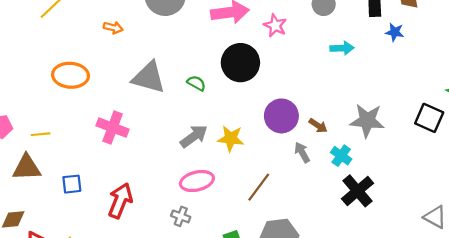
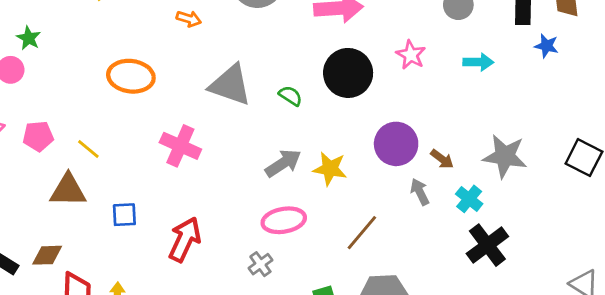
pink star: (275, 26) -> (411, 55), moved
yellow line: (41, 134) -> (88, 149), turned 42
gray cross: (181, 216) -> (260, 264), turned 30

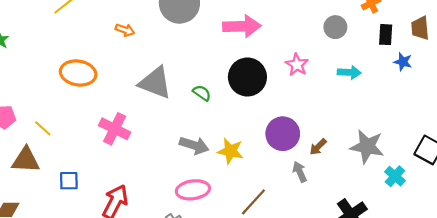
brown arrow: (442, 159) -> (318, 147), turned 96
gray arrow: (283, 163) -> (194, 145), turned 48
cyan cross: (469, 199) -> (395, 176), moved

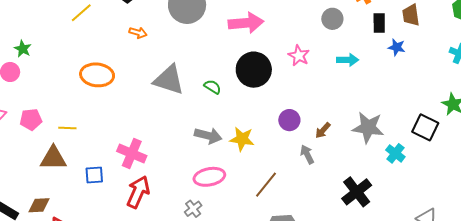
yellow line: (43, 128) -> (67, 128), turned -36
pink cross: (115, 129) -> (132, 153), moved
purple circle: (283, 134) -> (289, 120), size x0.7

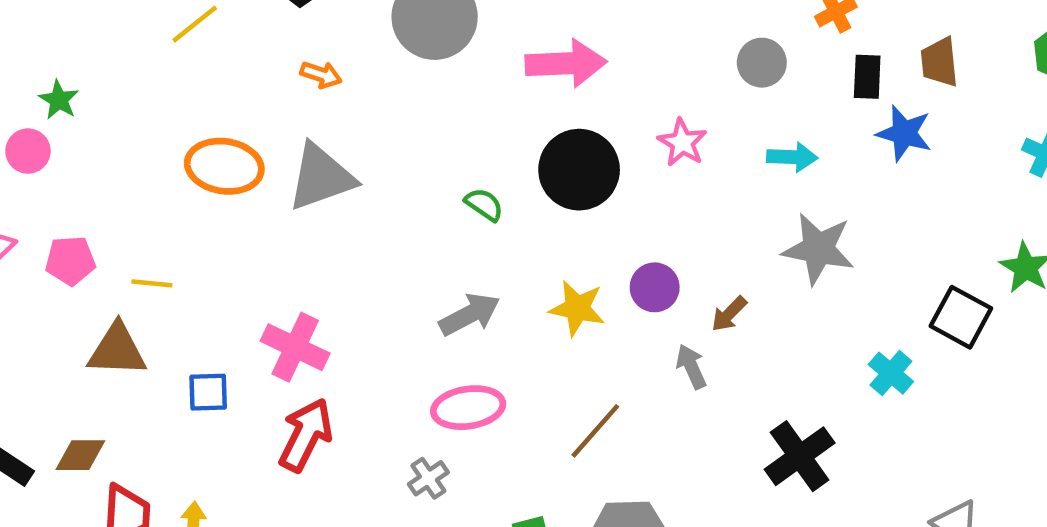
blue star: (397, 47) -> (904, 133), size x1.4
gray triangle: (169, 80) -> (321, 177), moved, turned -40
gray star: (368, 127) -> (818, 249), moved
gray arrow: (208, 136) -> (469, 314), turned -44
yellow star: (242, 139) -> (577, 308), moved

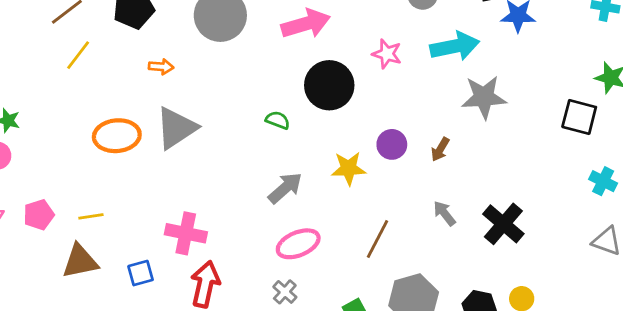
cyan arrow: (792, 157) -> (455, 46), size x1.6
gray arrow: (691, 367) -> (444, 213), moved
cyan cross: (891, 373) -> (603, 181), moved

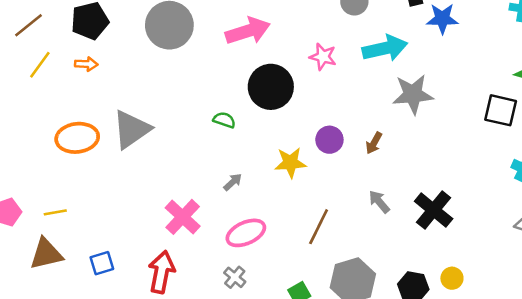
orange arrow: (161, 67) -> (86, 64), moved
gray arrow: (285, 188) -> (233, 182), size x0.6
pink cross: (186, 233) -> (183, 217), moved, turned 33

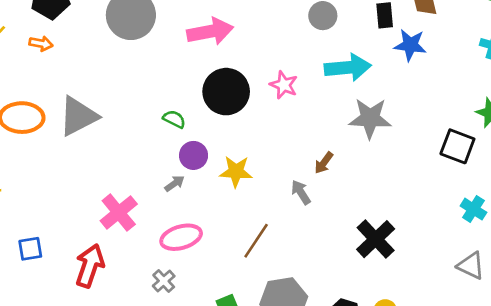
pink star: (323, 57) -> (284, 85), moved
purple circle: (329, 140) -> (194, 155), moved
gray arrow: (379, 202) -> (301, 192), moved

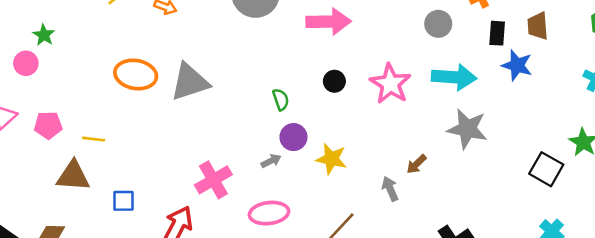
pink star: (284, 85) -> (390, 84), size x1.5
black circle: (226, 92) -> (334, 81), size x0.5
green semicircle: (174, 119) -> (281, 99), turned 35

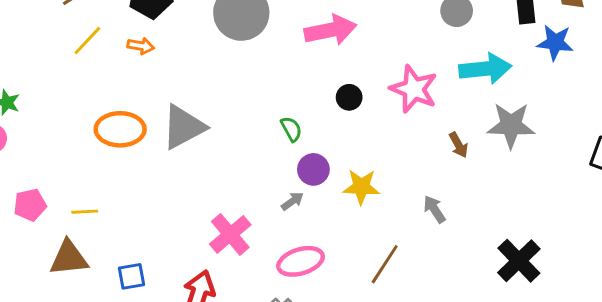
brown arrow: (416, 164) -> (459, 145), moved, turned -65

